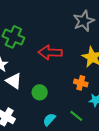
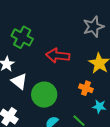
green circle: (40, 92) -> (44, 95), size x1.6

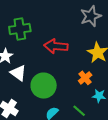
green cross: (22, 37) -> (20, 29), turned -35
orange cross: (86, 88) -> (85, 78), turned 32

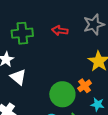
red arrow: (56, 46) -> (60, 31), moved, size x0.7
green circle: (44, 86) -> (62, 94), moved

